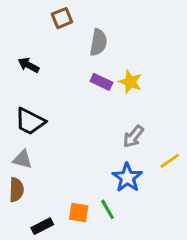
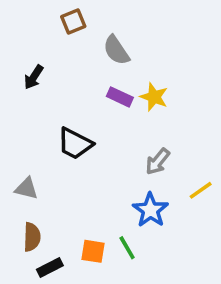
gray semicircle: (98, 42) -> (116, 50), turned 136
black arrow: (29, 65) -> (34, 77), turned -85
black trapezoid: (30, 121) -> (75, 144), moved
brown semicircle: (16, 190) -> (32, 237), moved

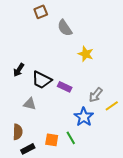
black arrow: (34, 77) -> (19, 70), moved
purple rectangle: (120, 97) -> (65, 87), moved
gray arrow: (158, 162) -> (96, 95), moved
gray triangle: (27, 188) -> (30, 104), moved

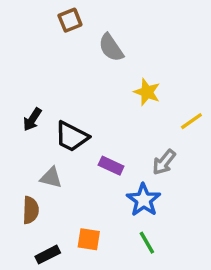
purple rectangle: (65, 87) -> (111, 166), moved
yellow line: (112, 106) -> (191, 121), moved
brown semicircle: (18, 132) -> (31, 210), moved
green line: (71, 138) -> (147, 243), moved

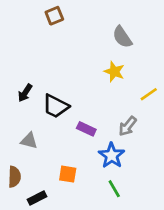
gray semicircle: (111, 48) -> (122, 37), moved
gray triangle: (51, 178) -> (29, 141), moved
brown semicircle: (31, 210) -> (14, 177), moved
orange square: (89, 239) -> (68, 174), moved

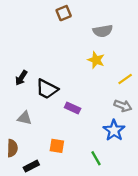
brown square: (54, 16) -> (64, 13), moved
gray semicircle: (122, 37) -> (103, 31), turned -66
gray arrow: (128, 126) -> (123, 106), moved, turned -108
blue star: (112, 155) -> (114, 130), moved

